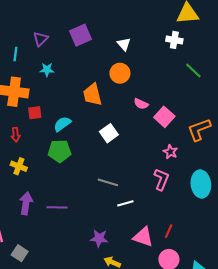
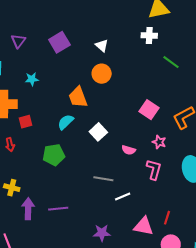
purple triangle: (40, 39) -> (18, 41), moved
pink semicircle: (141, 104) -> (129, 150), moved
cyan semicircle: (62, 124) -> (66, 122), moved
yellow cross: (19, 166) -> (12, 188), moved

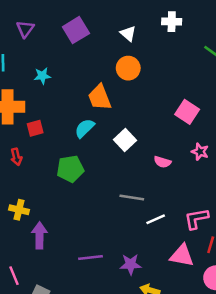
white cross: (149, 35) -> (172, 22), moved
pink L-shape: (154, 169) -> (196, 219), moved, turned -115
purple line: (58, 209) -> (91, 257), moved

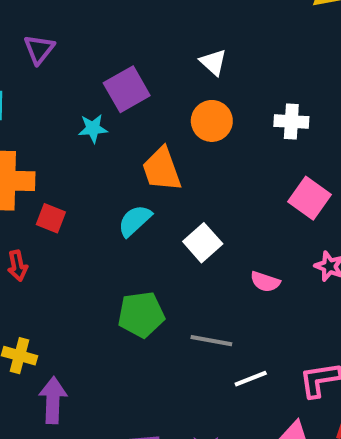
white cross: (172, 22) -> (291, 122), moved
purple square: (76, 30) -> (127, 89), moved
cyan star: (42, 76) -> (93, 128), moved
red square: (35, 128) -> (51, 218), turned 35
green pentagon: (70, 169) -> (141, 315), moved

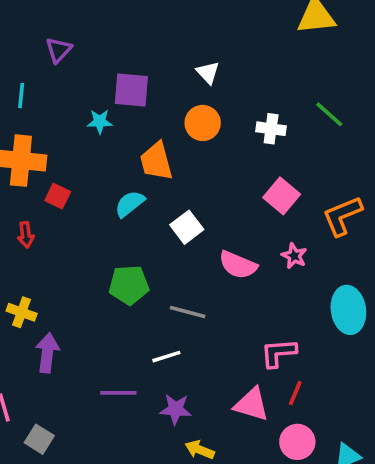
purple square: (127, 89) -> (131, 90), turned 30
pink semicircle: (265, 282) -> (238, 265), size x1.5
white line: (251, 379) -> (166, 357), moved

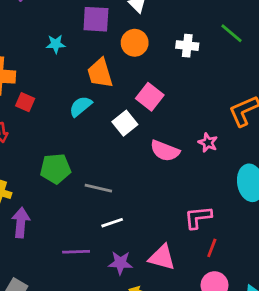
purple square: (131, 90) -> (96, 19), moved
pink square: (282, 196) -> (150, 97), moved
green pentagon: (129, 285) -> (55, 169), moved
gray line: (188, 312) -> (98, 188), moved
pink triangle: (252, 404) -> (162, 257), moved

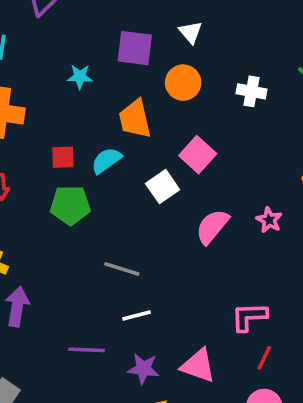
red square: (25, 102) -> (63, 157), moved, turned -30
pink semicircle: (165, 151) -> (212, 227), turned 104
green pentagon: (55, 169) -> (70, 205), moved

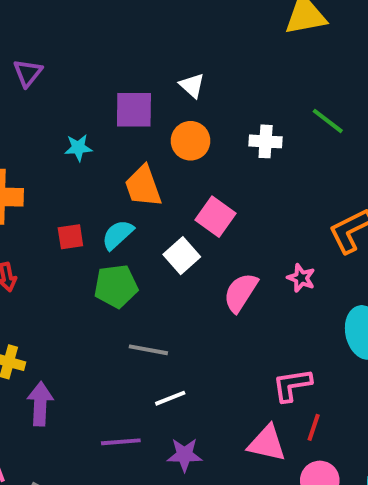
green pentagon: (70, 205) -> (116, 286), moved
pink triangle: (198, 366) -> (267, 443), moved

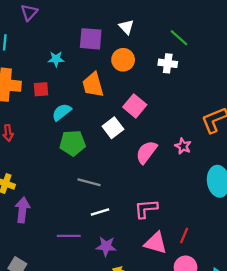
green line: (328, 121) -> (179, 38), moved
cyan semicircle: (118, 235) -> (62, 112), moved
red square: (70, 237) -> (41, 89), moved
pink L-shape: (292, 385) -> (146, 209), moved

